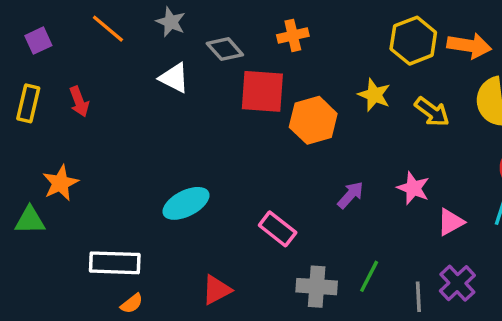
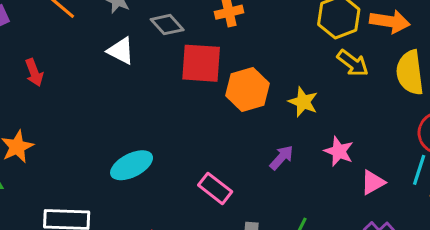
yellow star: (374, 95) -> (303, 102), moved
yellow arrow: (432, 112) -> (353, 63), moved

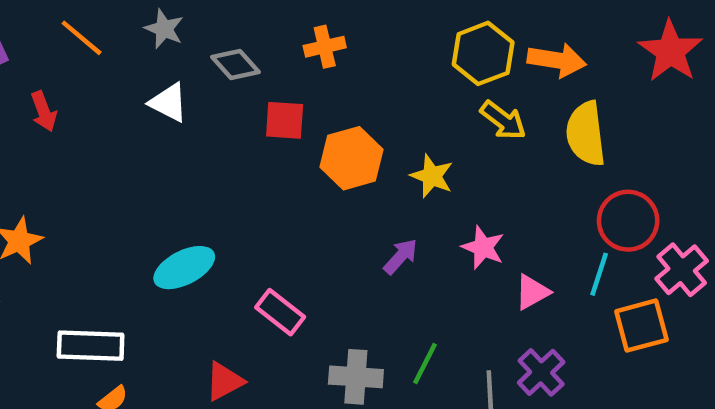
red square: (201, 63) -> (285, 120), size x0.7
red arrow: (34, 72) -> (44, 111), moved
pink rectangle: (215, 188) -> (280, 312), moved

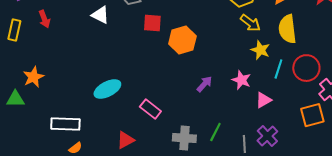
yellow star: (432, 176) -> (260, 50), moved
cyan line: (599, 274) -> (278, 69), moved

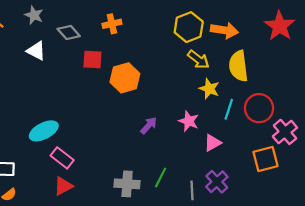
pink rectangle: (150, 109) -> (62, 158), moved

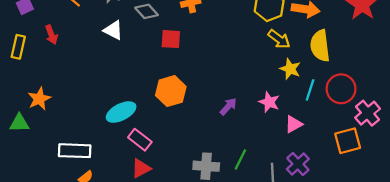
orange hexagon: (125, 78) -> (171, 91), moved

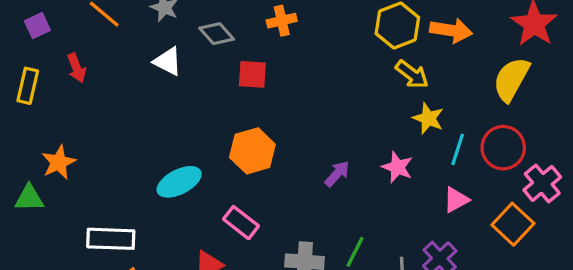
yellow semicircle: (320, 46) -> (511, 79), moved, turned 36
pink triangle: (293, 124) -> (456, 200), moved
pink rectangle: (140, 140) -> (241, 223), moved
orange square: (348, 141) -> (513, 224), turned -32

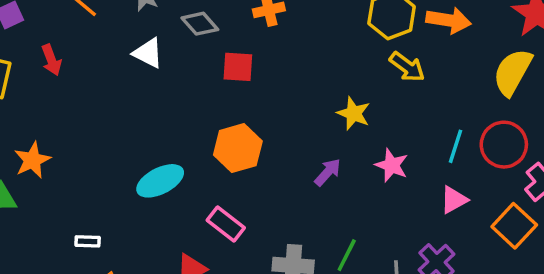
yellow star: (428, 118) -> (354, 113), moved
white rectangle: (111, 239) -> (88, 241), size x0.5

